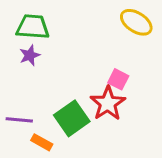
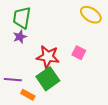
green trapezoid: (33, 27) -> (22, 18), turned -85
red star: (108, 103) -> (48, 57), moved, turned -30

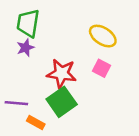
yellow ellipse: (91, 15) -> (103, 36), moved

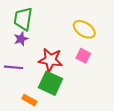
green square: (62, 102) -> (50, 83), turned -30
purple line: (16, 103) -> (14, 67), moved

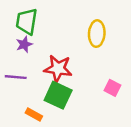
yellow ellipse: (84, 29) -> (97, 34), turned 60
pink square: (83, 56) -> (112, 88), moved

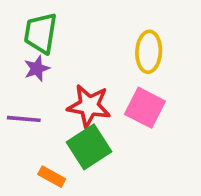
pink square: (112, 88) -> (145, 108), moved, size x1.5
green square: (58, 95) -> (89, 147), turned 32

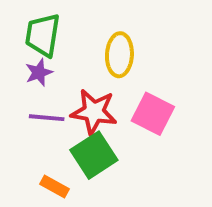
yellow ellipse: (149, 52) -> (119, 55), moved
purple line: (24, 119) -> (47, 118), moved

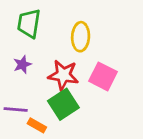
purple star: (39, 72) -> (22, 64), moved
purple line: (47, 118) -> (16, 109), moved

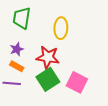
pink square: (103, 76) -> (77, 82), moved
orange rectangle: (37, 125) -> (17, 66), moved

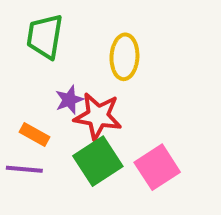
purple star: (17, 49) -> (69, 100), moved
pink square: (77, 82) -> (157, 167), turned 30

